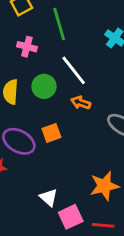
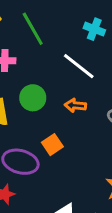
white line: (74, 70) -> (79, 66), moved

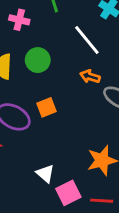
orange arrow: (75, 105) -> (90, 77), moved

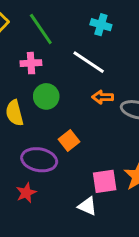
pink cross: (19, 20) -> (31, 63), moved
pink square: (68, 193) -> (105, 181), moved, turned 35

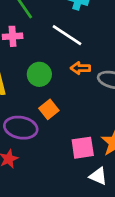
green circle: (46, 96) -> (39, 74), moved
white triangle: (87, 206) -> (98, 176), moved

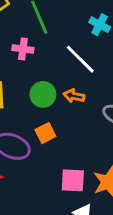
orange arrow: (80, 68) -> (74, 96), moved

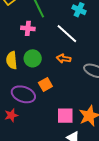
green circle: (43, 94) -> (33, 58), moved

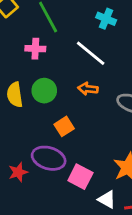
purple ellipse: (23, 94) -> (49, 158), moved
pink square: (65, 116) -> (80, 177), moved, turned 30

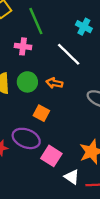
orange arrow: (88, 89) -> (54, 83), moved
orange square: (64, 126) -> (41, 113), turned -35

